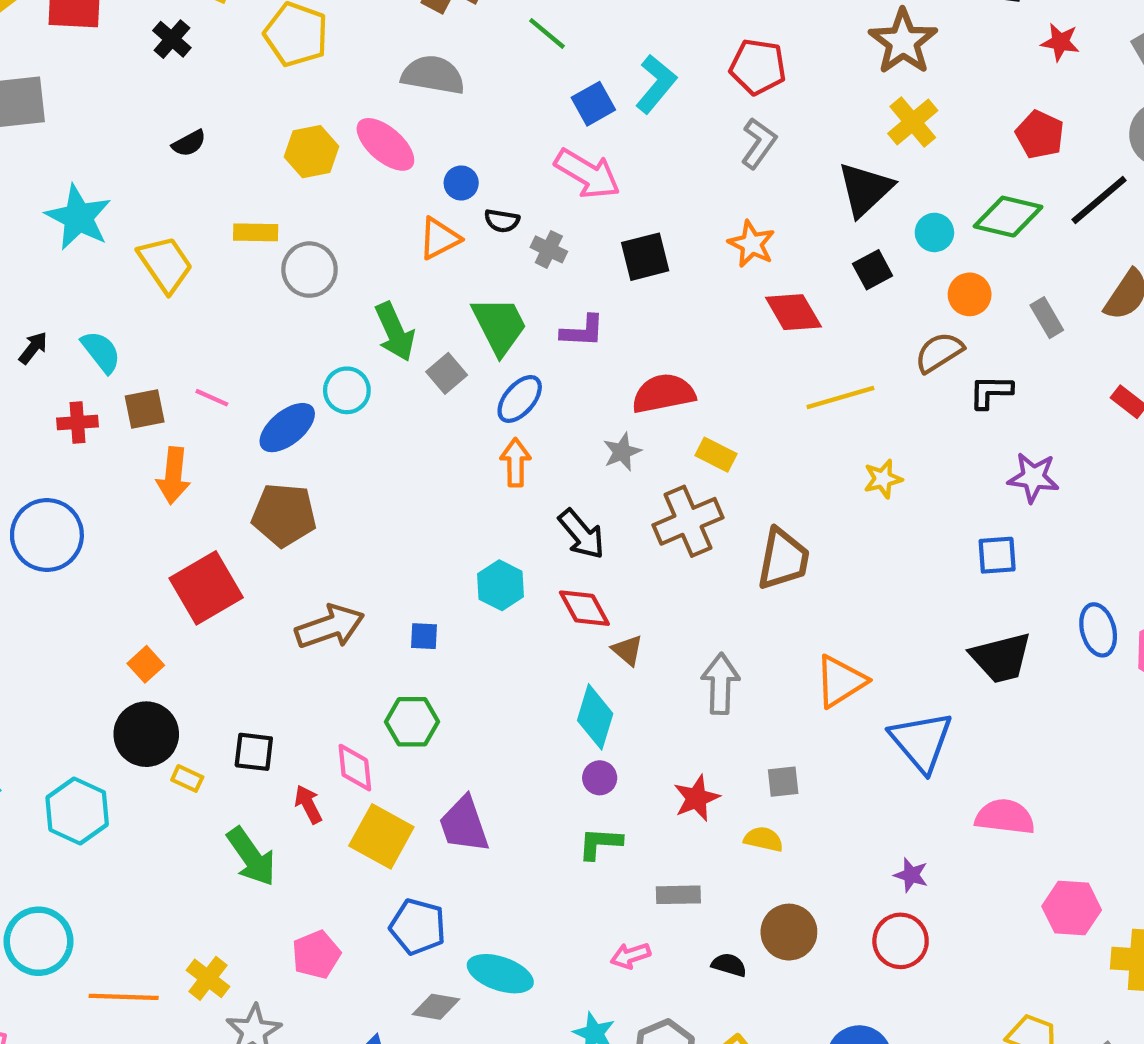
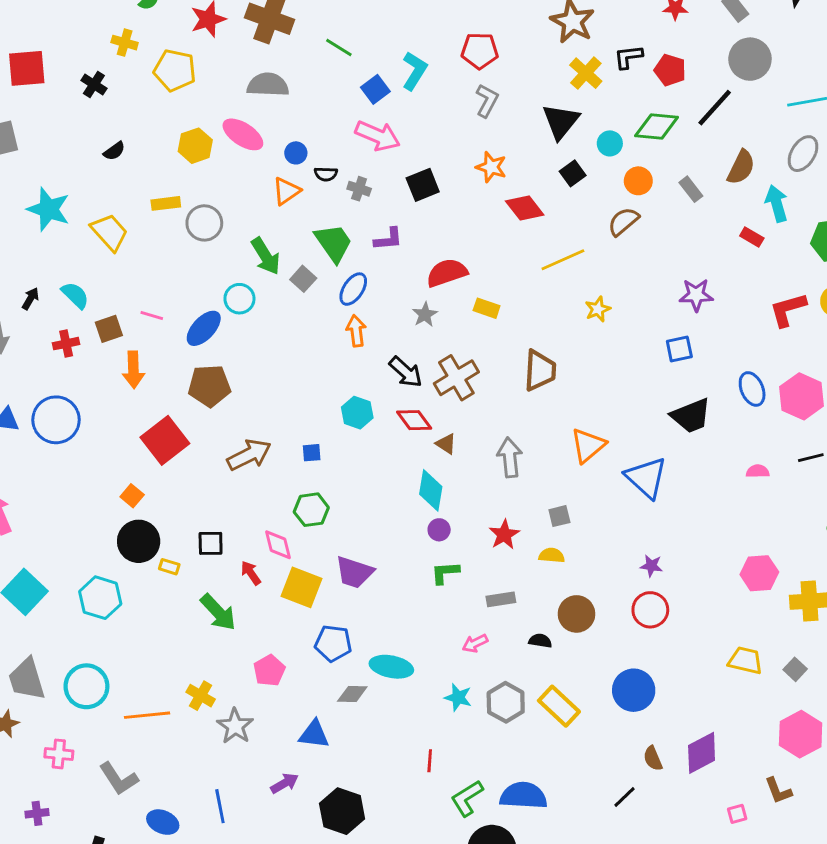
black L-shape: (991, 392) -> (628, 57), moved
brown cross: (688, 521) -> (456, 378), moved
pink semicircle: (1005, 817) -> (758, 471), moved, size x0.6
purple trapezoid: (464, 825) -> (354, 572), turned -45

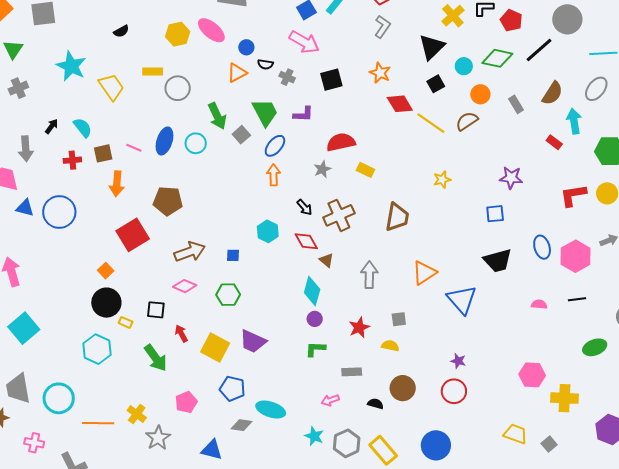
yellow line: (563, 260) -> (431, 123), moved, turned 52
blue ellipse: (204, 328) -> (165, 141), moved, turned -32
black arrow: (406, 372) -> (304, 207), size x0.7
pink diamond: (278, 545) -> (185, 286), moved, turned -60
cyan hexagon: (100, 598) -> (97, 349), moved

